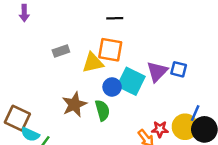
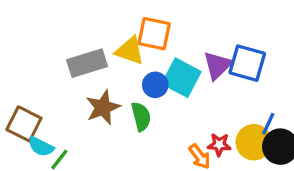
gray rectangle: (61, 51) -> (87, 63), moved, size x1.6
yellow triangle: (93, 63) -> (130, 51), turned 30
blue square: (179, 69) -> (247, 63), size x1.6

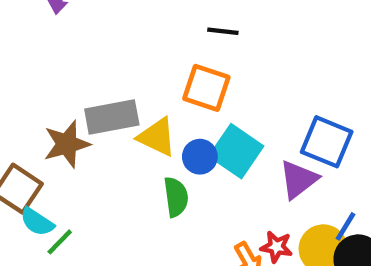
yellow triangle: (130, 51) -> (157, 137), moved
purple triangle: (218, 65) -> (298, 179), moved
brown star: (103, 107) -> (67, 144), moved

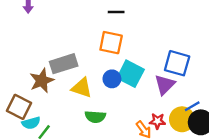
yellow triangle: (157, 137) -> (82, 88), moved
green semicircle: (176, 197) -> (95, 117), moved, turned 108
cyan semicircle: (37, 222) -> (31, 123), turned -42
blue line: (346, 226) -> (192, 106), turned 35

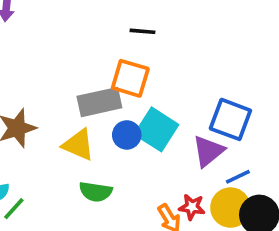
gray rectangle: (64, 64) -> (99, 102), moved
blue line: (192, 106) -> (238, 177), moved

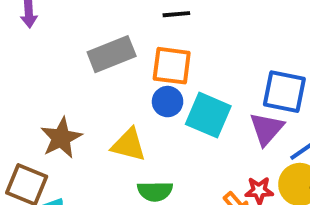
gray rectangle: (99, 102) -> (112, 54), moved
blue circle: (127, 135) -> (168, 102), moved

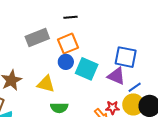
orange square: (172, 66) -> (68, 44), turned -30
purple triangle: (267, 129) -> (116, 76), turned -48

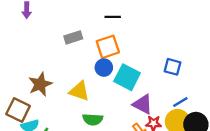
gray rectangle: (37, 38) -> (73, 37), size x0.7
blue square: (126, 57) -> (173, 67), size x0.7
purple triangle: (116, 76) -> (143, 104), moved

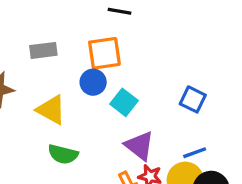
gray rectangle: (73, 37) -> (43, 50), moved
cyan square: (127, 77) -> (124, 102), size x0.7

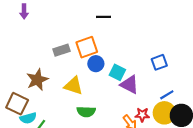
orange square: (104, 53) -> (87, 47), moved
blue square: (193, 99) -> (159, 62), turned -35
purple triangle: (139, 146) -> (129, 85), moved

